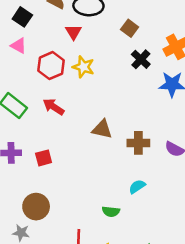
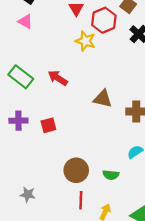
red hexagon: (51, 66) -> (104, 20), moved
brown circle: (36, 207) -> (76, 170), moved

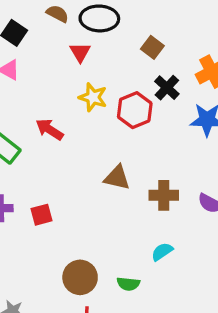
red hexagon: (104, 20) -> (135, 110), moved
red arrow: (58, 78) -> (50, 129), moved

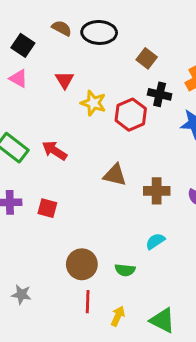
red triangle: (80, 52) -> (65, 80), moved
black cross: (167, 88) -> (160, 94), turned -30
red arrow: (50, 129) -> (54, 151), moved
red square: (41, 215) -> (47, 208), turned 30

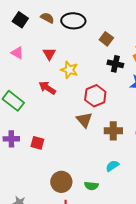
black square: (23, 45) -> (20, 20), moved
red hexagon: (131, 115) -> (95, 96), moved
red arrow: (54, 151) -> (47, 88), moved
brown triangle: (115, 175) -> (84, 120), turned 36

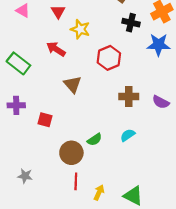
brown triangle: (84, 120) -> (72, 84), moved
red square: (37, 143) -> (45, 120), moved
green semicircle: (91, 186) -> (95, 140), moved, turned -40

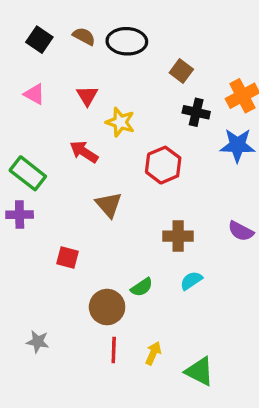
brown cross: (129, 97) -> (178, 236), moved
purple cross: (16, 105) -> (20, 215), moved
yellow arrow: (99, 192) -> (153, 353), moved

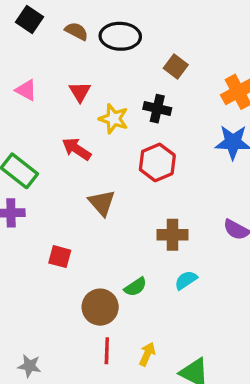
black square: (39, 40) -> (29, 19), moved
black cross: (196, 112) -> (157, 109), moved
gray star: (38, 342) -> (29, 366), moved

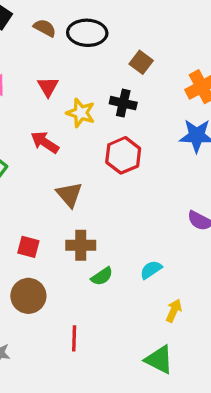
brown cross: (172, 235) -> (81, 245), moved
brown circle: (100, 307) -> (28, 296), moved
yellow arrow: (147, 354) -> (174, 311), moved

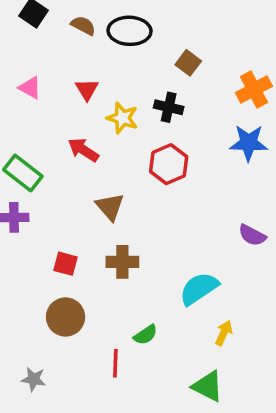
cyan semicircle: (151, 270) -> (199, 289), size x1.6
green semicircle: (102, 276) -> (146, 335), moved

